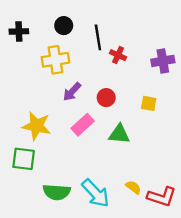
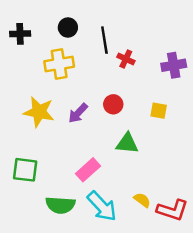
purple arrow: (72, 92) -> (78, 113), moved
pink rectangle: (83, 125) -> (88, 170), moved
yellow star: (37, 126) -> (39, 112), moved

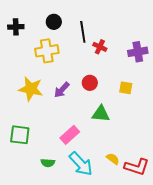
green semicircle: (60, 205) -> (48, 163), size x0.6

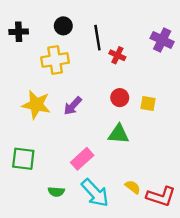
purple cross: (138, 52) -> (162, 40), moved, turned 36
red circle: (90, 83) -> (120, 98), moved

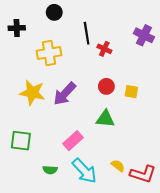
black circle: (63, 26) -> (54, 12), moved
purple arrow: (73, 106) -> (65, 94), size x1.4

